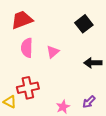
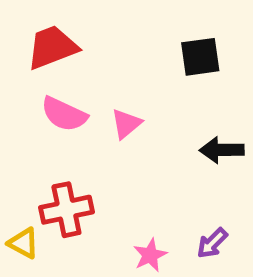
black square: (84, 24) -> (200, 57), turned 30
pink semicircle: (27, 48) -> (64, 114), turned -66

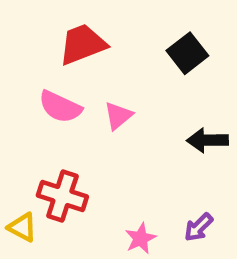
red trapezoid: (52, 47) -> (83, 44), moved
black square: (200, 57) -> (187, 53), turned -30
red cross: (66, 210) -> (62, 196), turned 30

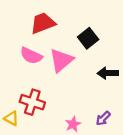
black square: (187, 53) -> (88, 38), moved
pink triangle: (118, 116) -> (61, 60), size x1.6

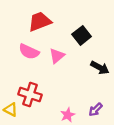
pink triangle: (61, 60) -> (57, 56), size x0.7
black arrow: (108, 73) -> (100, 68), turned -150

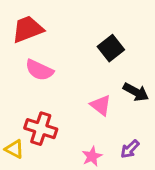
red trapezoid: (40, 21) -> (28, 29), moved
pink triangle: (57, 56) -> (101, 105), moved, turned -42

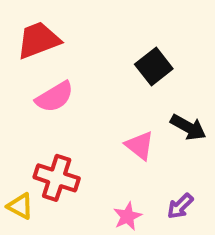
pink semicircle: (39, 70) -> (55, 97), turned -56

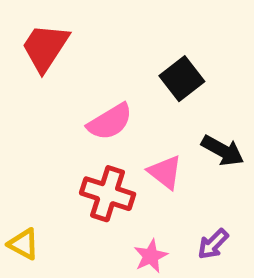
red trapezoid: (38, 40) -> (45, 47), turned -36
pink semicircle: (55, 97) -> (110, 122), moved
red cross: (57, 178) -> (108, 194), moved

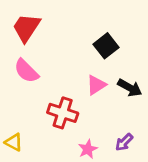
pink semicircle: (110, 122) -> (26, 71), moved, turned 76
pink triangle: (165, 172) -> (96, 85), moved, turned 50

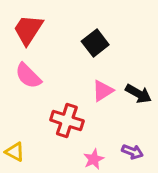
black square: (106, 46) -> (95, 43), moved
purple arrow: (124, 142) -> (132, 152), turned -114

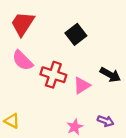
pink triangle: (103, 91) -> (82, 85), moved
red cross: (67, 120) -> (53, 75), moved

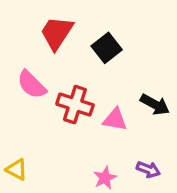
red trapezoid: (23, 24) -> (57, 33), moved
pink triangle: (82, 85) -> (115, 120), turned 42

